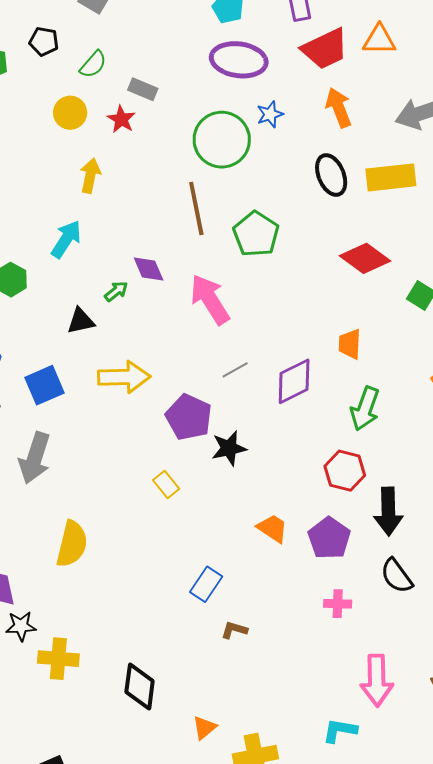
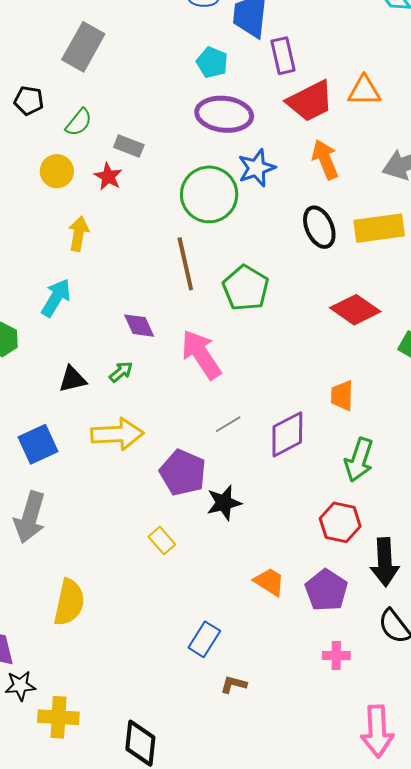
blue star: (270, 114) -> (257, 168), size x1.4
green arrow: (116, 291) -> (121, 372), moved

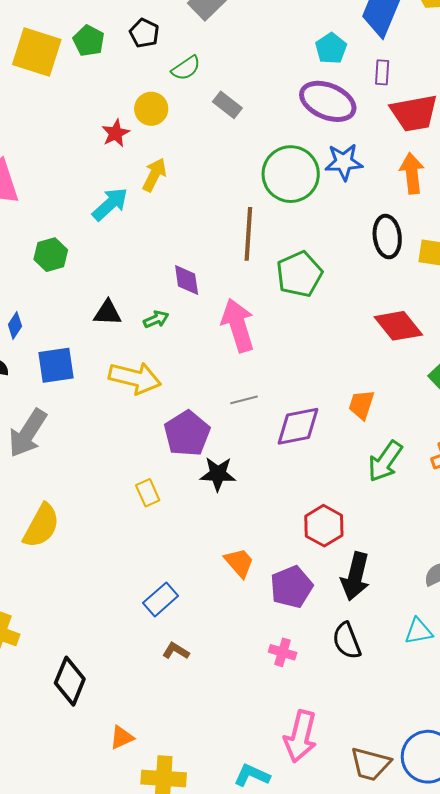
purple rectangle: (283, 56) -> (382, 72), moved, size x0.7
red star: (108, 176) -> (116, 133), moved
cyan arrow: (56, 298) -> (110, 204), moved
green arrow: (359, 460) -> (385, 461), moved

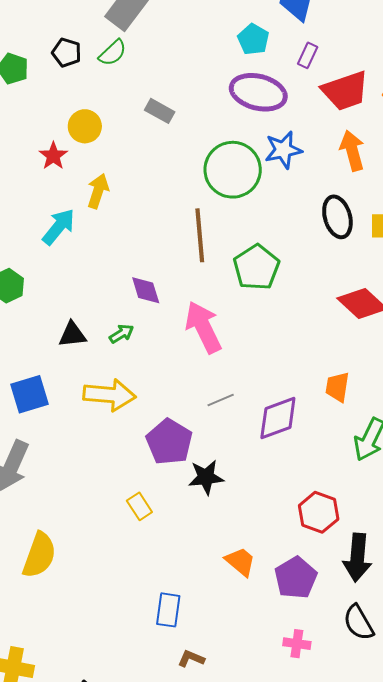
green semicircle: (186, 68) -> (113, 53), moved
purple rectangle: (382, 72) -> (308, 55), turned 30
blue rectangle: (161, 599) -> (168, 610), turned -32

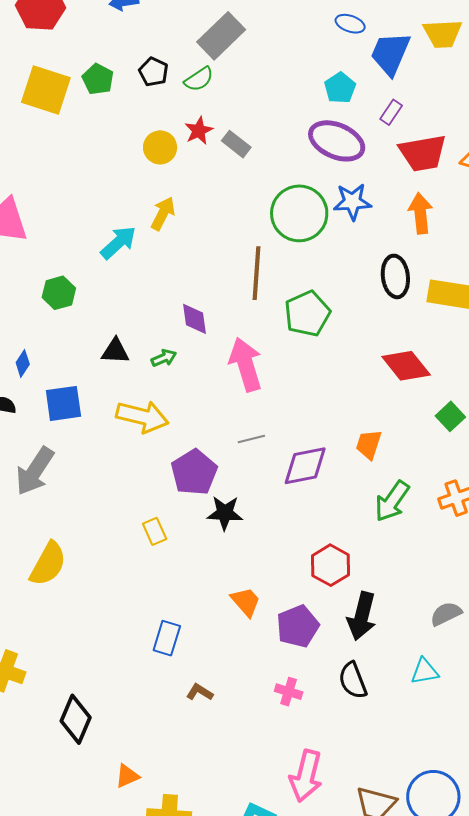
red star: (53, 156) -> (199, 131), moved
brown L-shape: (191, 659) -> (200, 692), moved

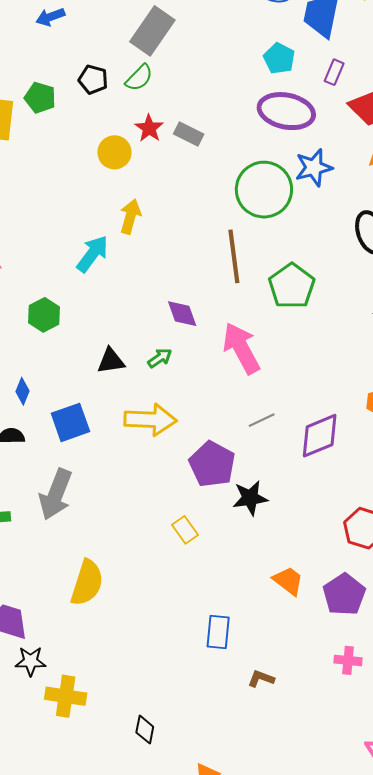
black diamond: (76, 719) -> (145, 730), size x0.6

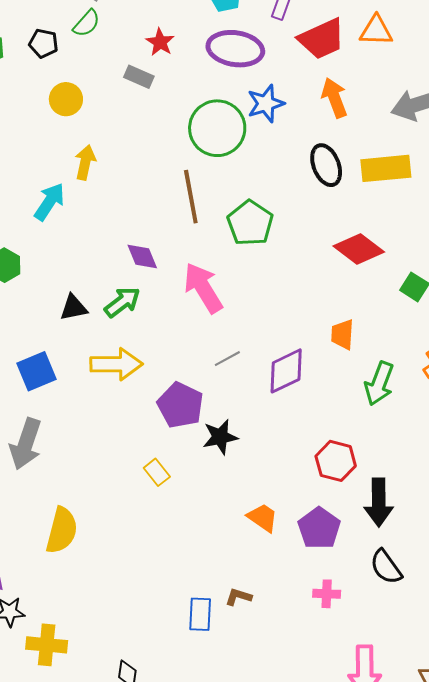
black pentagon: (93, 79) -> (43, 43), moved
red star: (149, 128) -> (160, 42), moved
green arrow: (160, 358) -> (122, 302), size x1.5
blue rectangle: (218, 632) -> (200, 614), moved
brown L-shape: (261, 679) -> (238, 597), moved

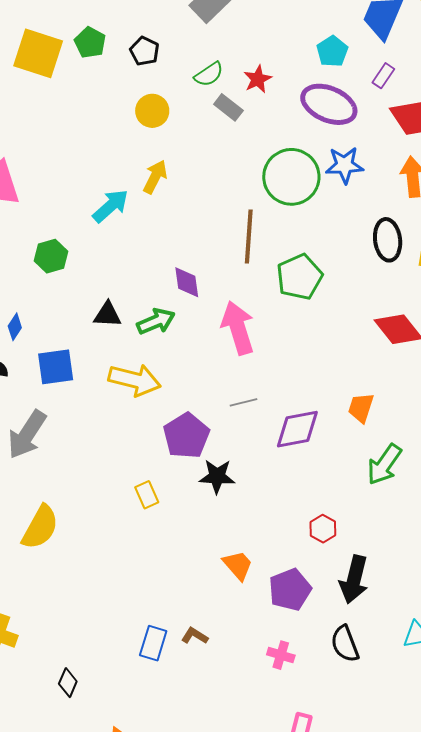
green semicircle: (87, 23) -> (209, 74), moved
red hexagon: (336, 461) -> (323, 529), size x0.7

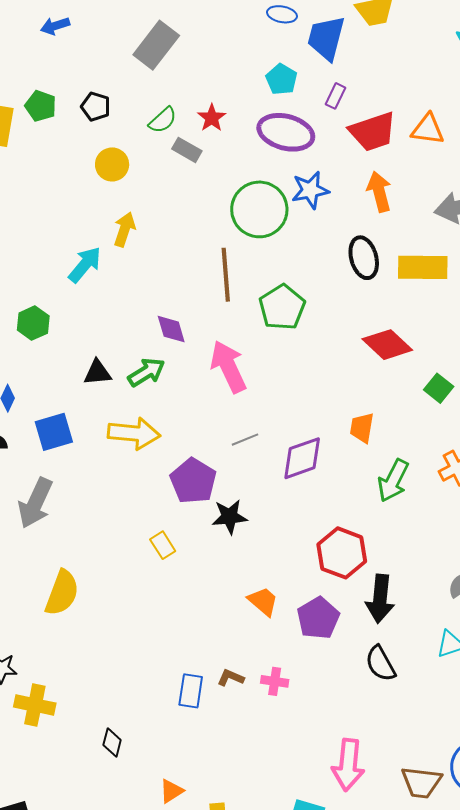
red hexagon: (323, 529) -> (342, 553), size x1.8
pink cross: (281, 655) -> (275, 681), moved

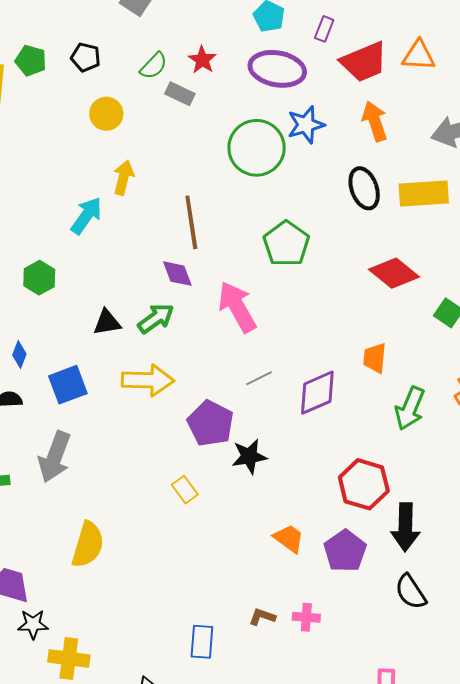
brown line: (226, 275) -> (191, 222), moved
blue rectangle: (191, 691) -> (202, 642), moved

